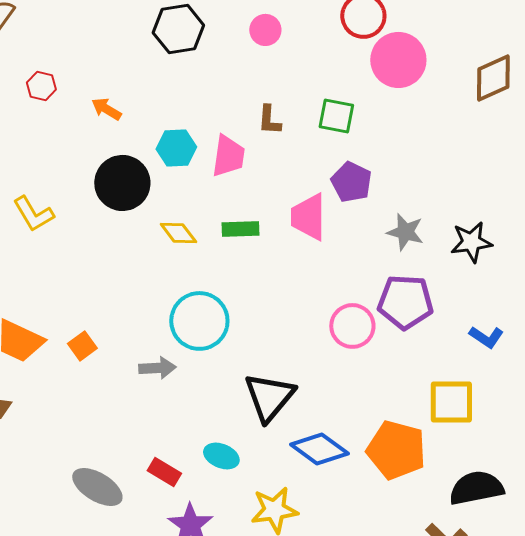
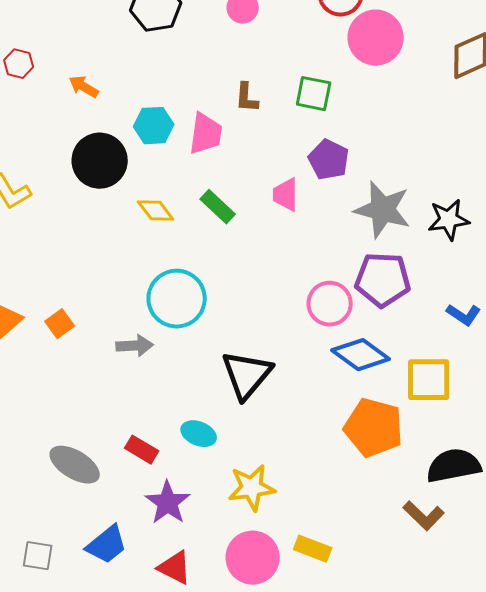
pink trapezoid: (308, 217) -> (286, 195), size x0.7
green rectangle: (240, 229) -> (218, 207), turned 45
gray star: (405, 232) -> (383, 210), size x1.5
blue diamond: (319, 449) -> (361, 355), moved

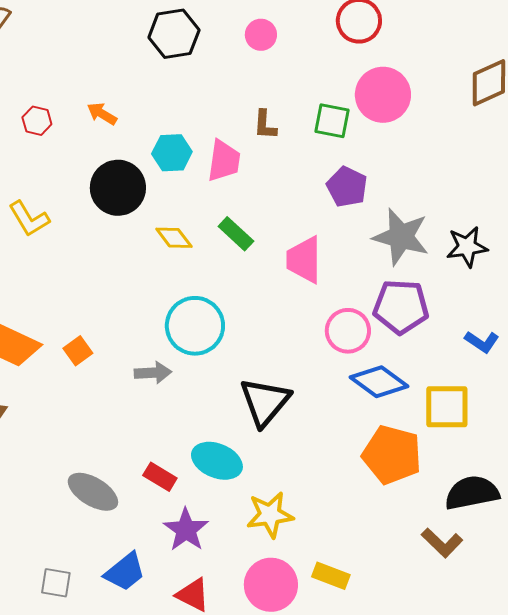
pink circle: (376, 38) -> (383, 95), moved
red hexagon: (19, 64) -> (37, 121), moved
pink trapezoid: (286, 195) -> (304, 260), moved, size x1.4
cyan ellipse: (199, 434) -> (217, 461), size x1.4

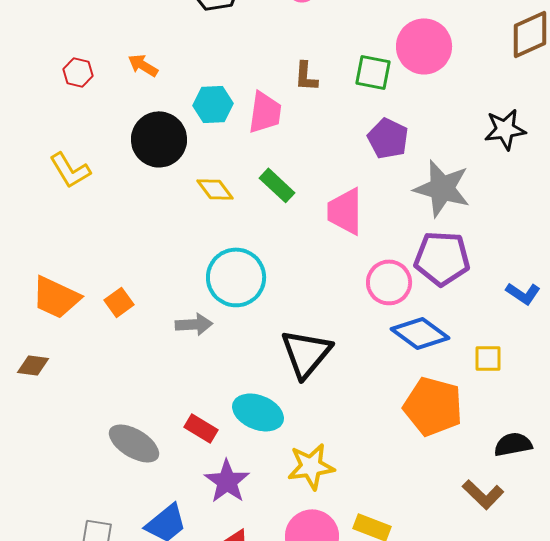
black star: (467, 247) -> (505, 129), moved
yellow square: (447, 407) -> (488, 358), size x0.6
black semicircle: (472, 493) -> (513, 444), size x0.7

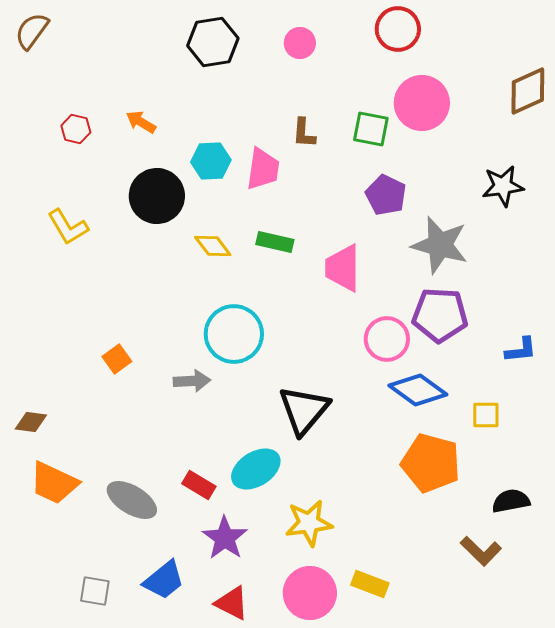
green rectangle: (277, 185) -> (275, 242), turned -30
blue L-shape: (523, 293) -> (521, 350), turned -40
orange trapezoid: (56, 297) -> (54, 483), moved
cyan ellipse: (258, 412) -> (256, 469), turned -54

